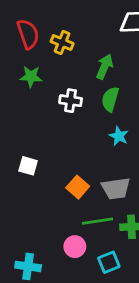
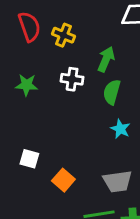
green star: (31, 77) -> (27, 85), moved
white cross: (71, 101) -> (72, 79), moved
orange square: (78, 187) -> (63, 180), moved

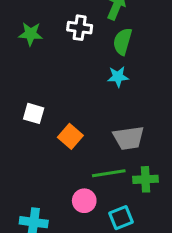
cyan star: (120, 129) -> (118, 77), moved, turned -30

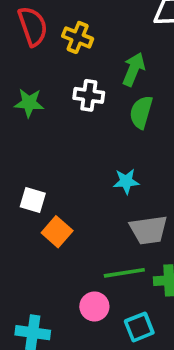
cyan star: (118, 77) -> (126, 181), moved
orange square: (70, 136) -> (57, 232), moved

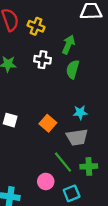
cyan star: (126, 181) -> (80, 112), moved
orange square: (57, 232) -> (48, 123), moved
green line: (124, 273) -> (63, 162), turned 60

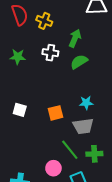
green semicircle: (73, 69) -> (79, 62), turned 42
orange square: (48, 123) -> (55, 113), turned 35

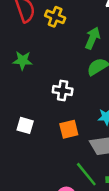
white cross: (50, 53) -> (63, 90), moved

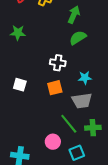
white cross: (63, 90) -> (58, 63), moved

